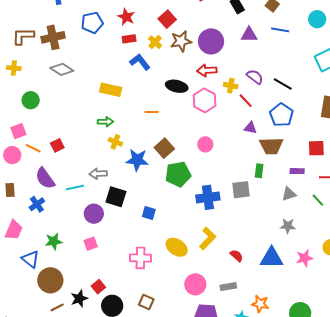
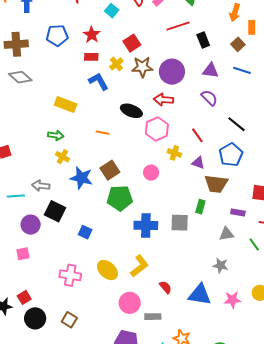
purple semicircle: (255, 77) -> (209, 98), moved
yellow cross: (231, 86) -> (174, 153), moved
pink circle: (195, 284) -> (130, 303), moved

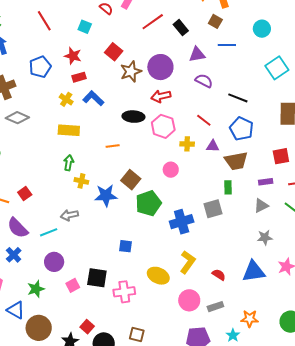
yellow cross: (116, 64) -> (66, 99), moved
green arrow: (56, 135) -> (69, 163), turned -70
black square: (55, 211) -> (97, 278), moved
purple circle: (31, 225) -> (54, 262), moved

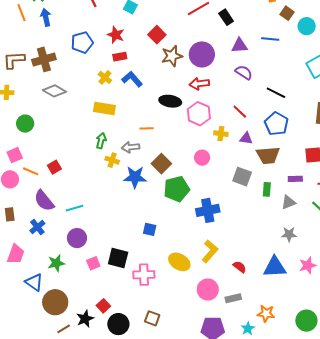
brown square: (215, 21) -> (287, 13), moved
green rectangle: (228, 187) -> (267, 189), moved
gray square: (213, 209) -> (242, 177), moved, turned 30
gray arrow: (69, 215) -> (130, 147), moved

